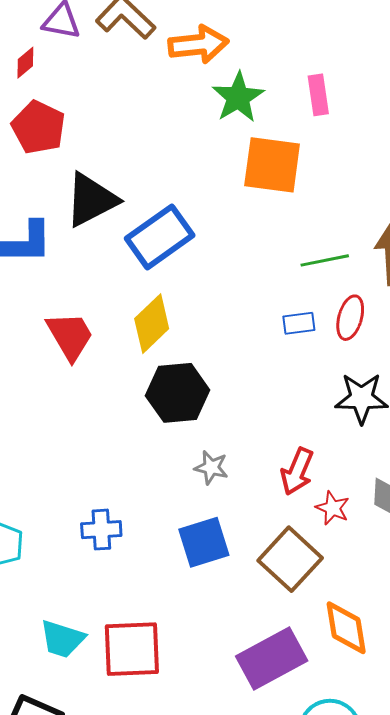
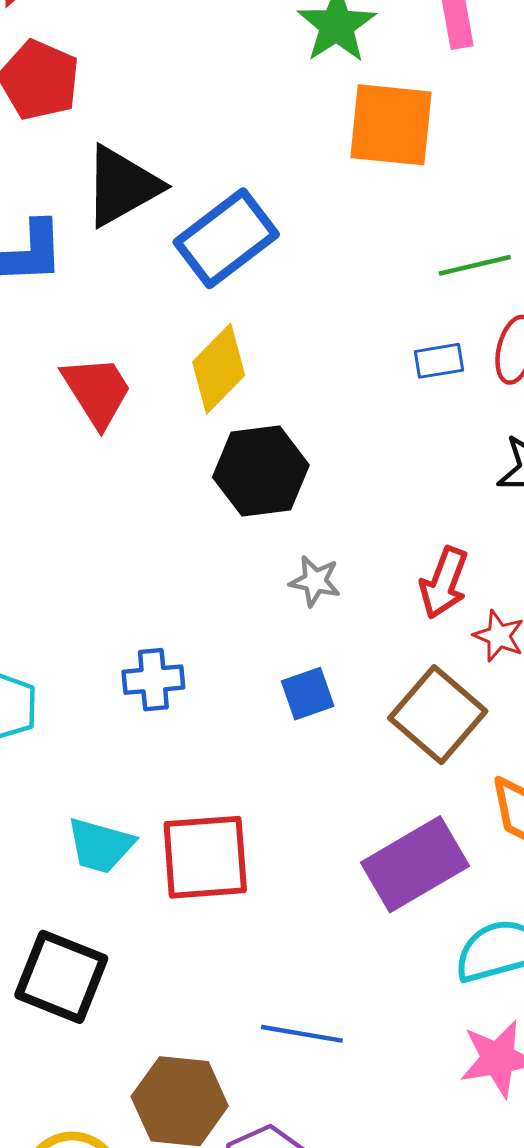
blue square: (204, 542) -> (308, 694), size x0.7

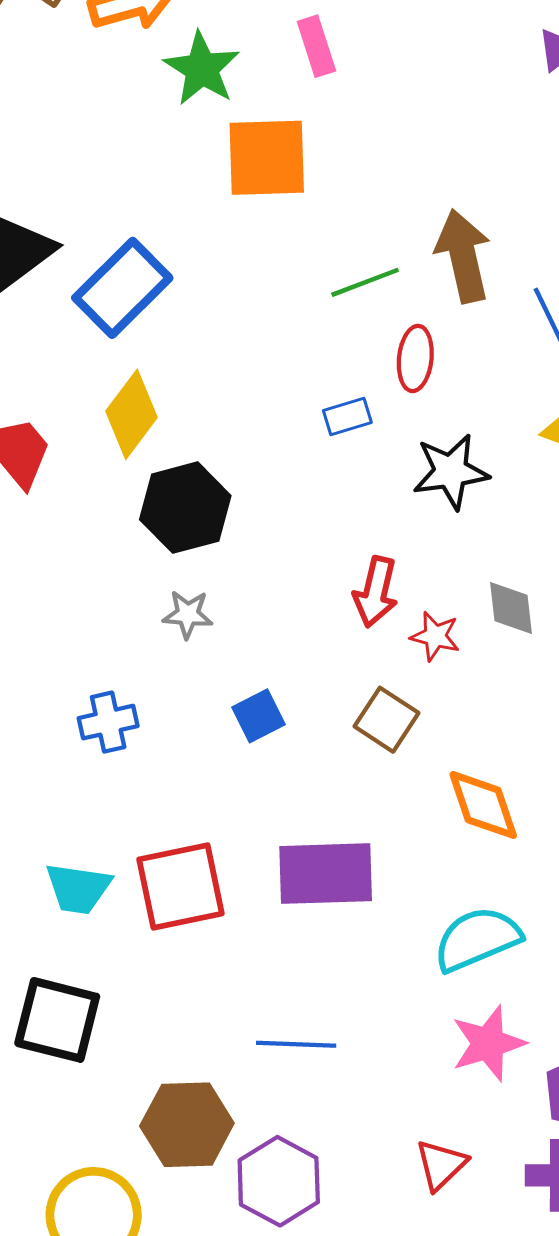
blue rectangle: (439, 361) -> (347, 416), moved
gray star: (315, 581) -> (188, 614), moved
brown square: (438, 715) -> (386, 720), size x0.7
purple rectangle: (415, 864) -> (326, 874), moved, turned 36

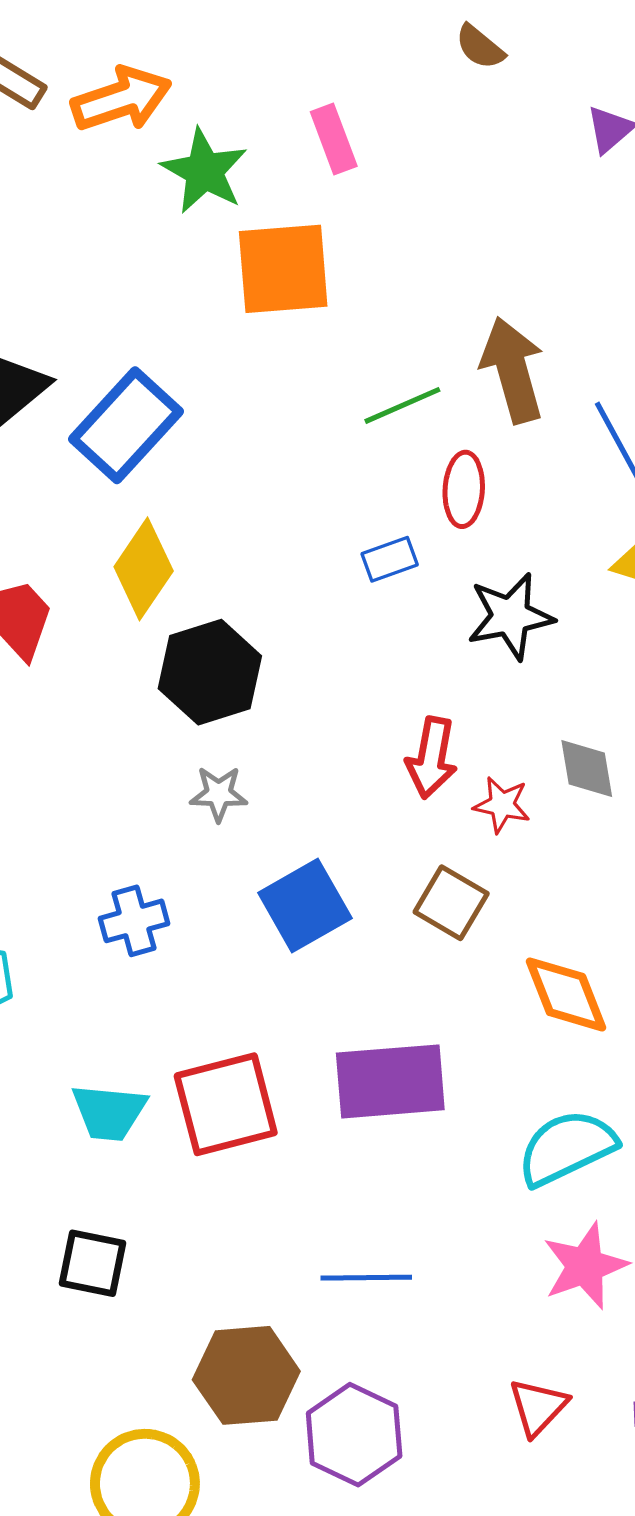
blue square: (258, 716) -> (305, 906), size x1.5
black square: (57, 1020) -> (92, 1263), size x0.7

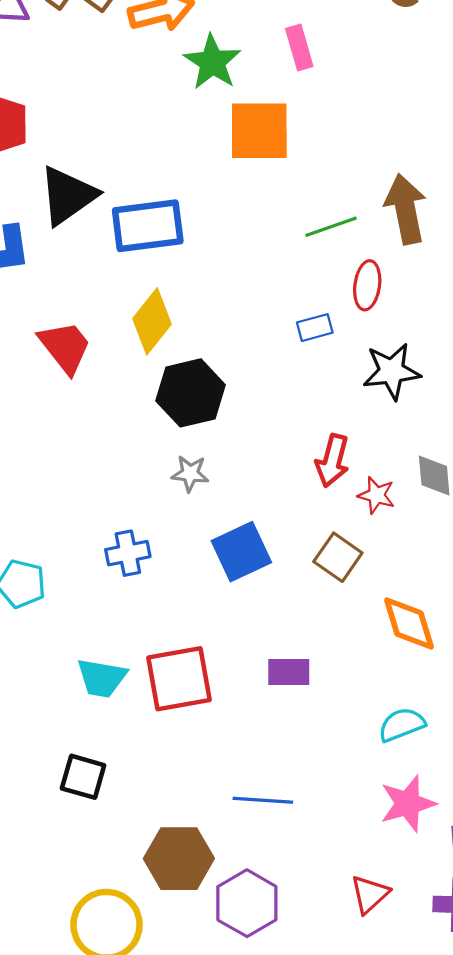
blue rectangle: (126, 425) -> (148, 226), turned 36
purple rectangle: (390, 1081) -> (289, 672), size x0.6
cyan semicircle: (567, 1148) -> (402, 725), size x0.7

